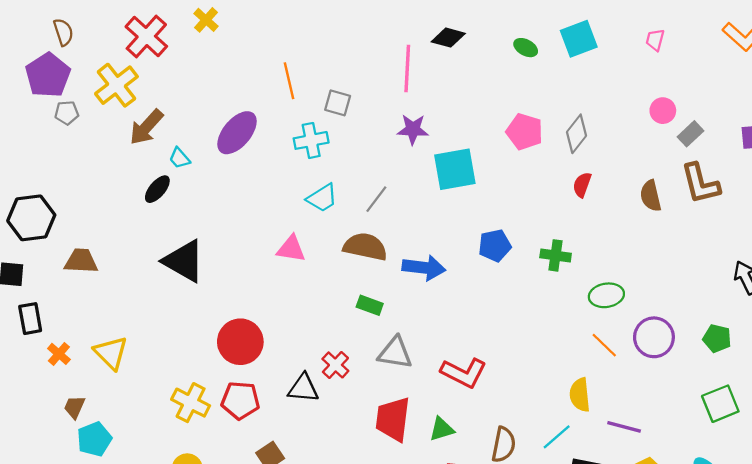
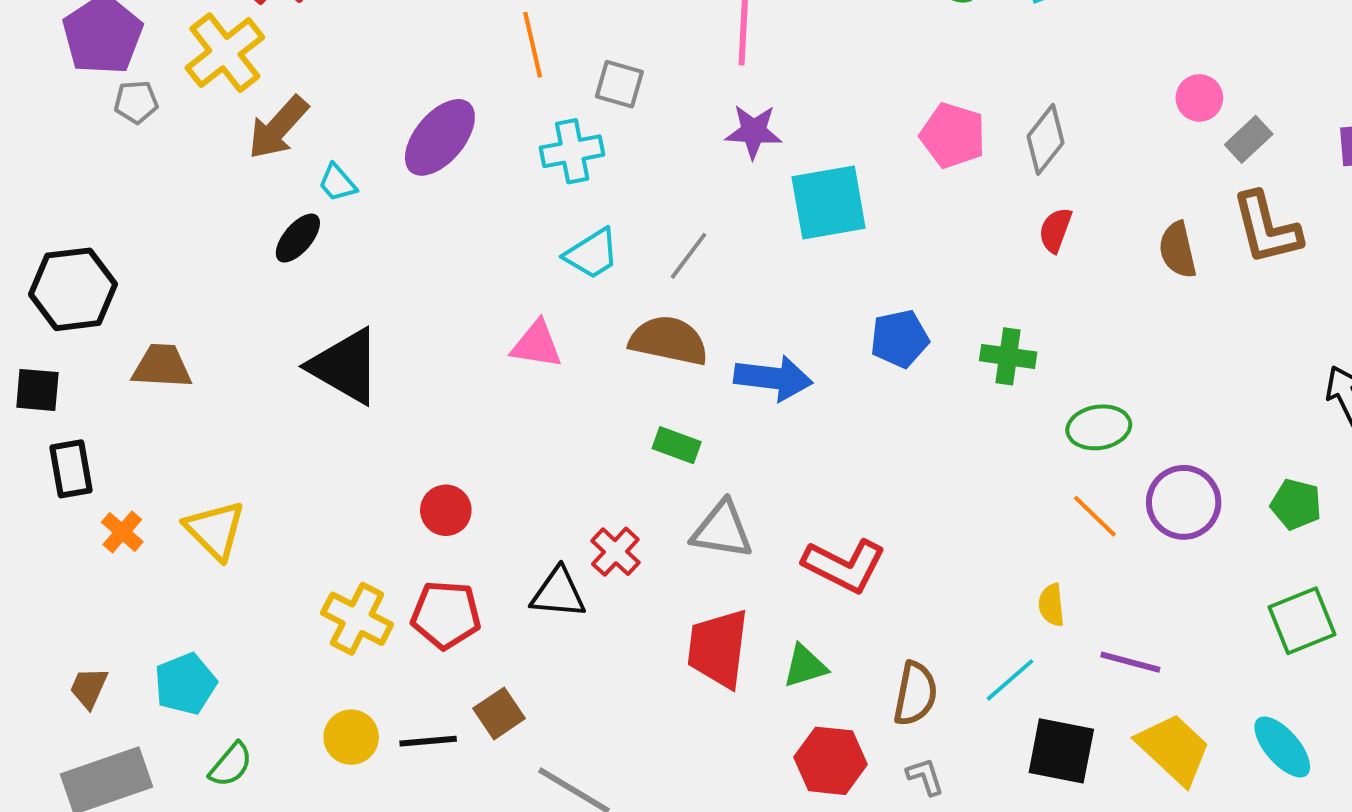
red circle: (240, 342) -> (446, 510), size x0.6
yellow semicircle: (580, 395) -> (1051, 605), size x0.7
brown trapezoid: (74, 407) -> (89, 688), moved

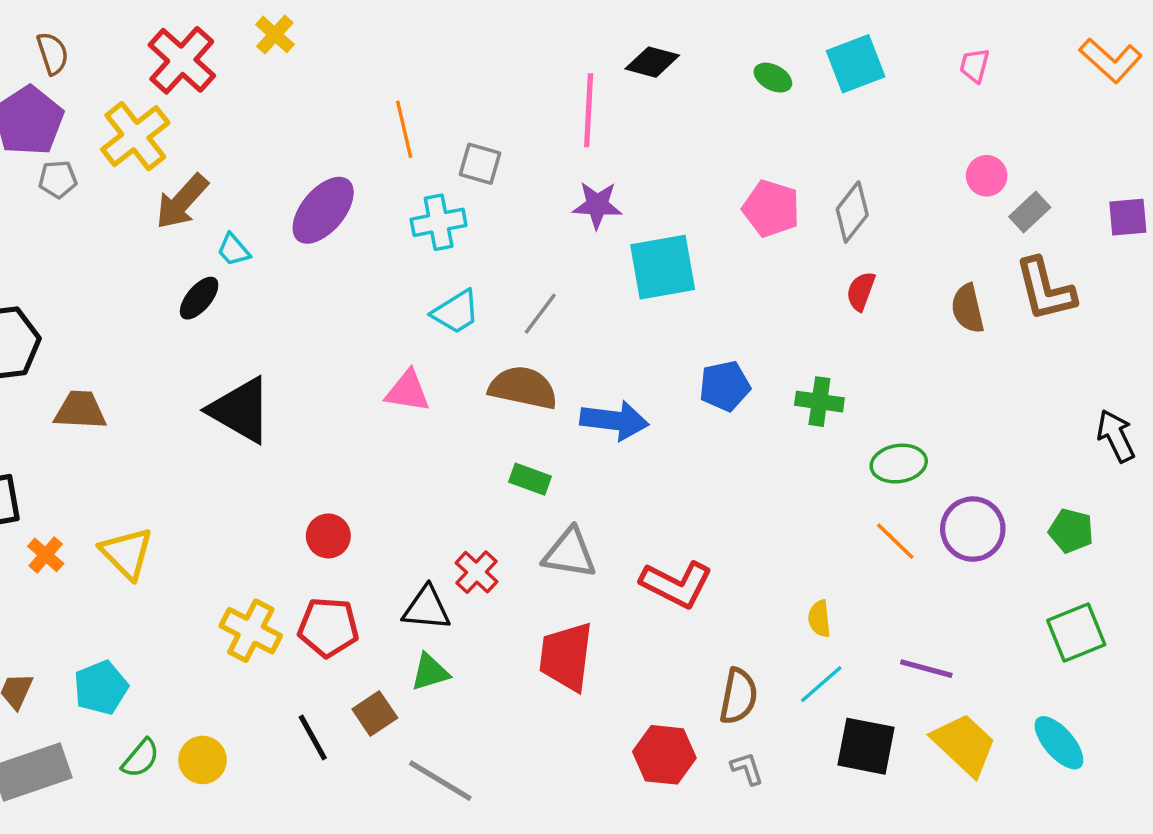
yellow semicircle: (1051, 605) -> (819, 619), moved
green triangle: (805, 666) -> (430, 672), moved
yellow circle: (351, 737) -> (203, 760), moved
black line: (428, 741) -> (313, 738), turned 66

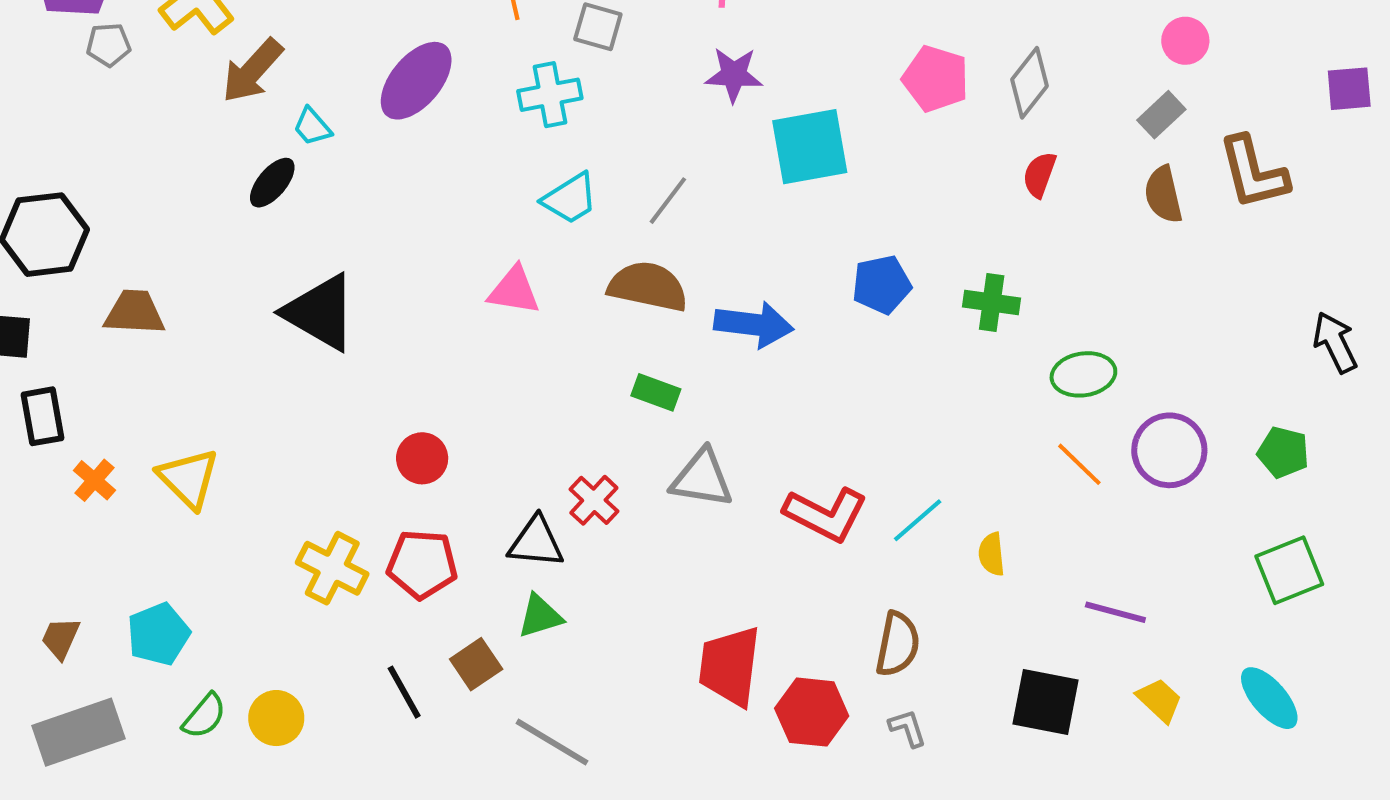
gray rectangle: (1030, 212) -> (1161, 115), moved
red trapezoid: (566, 657) -> (730, 666), moved
cyan line: (821, 684) -> (918, 520), moved
yellow trapezoid: (964, 744) -> (1159, 700), size x0.6

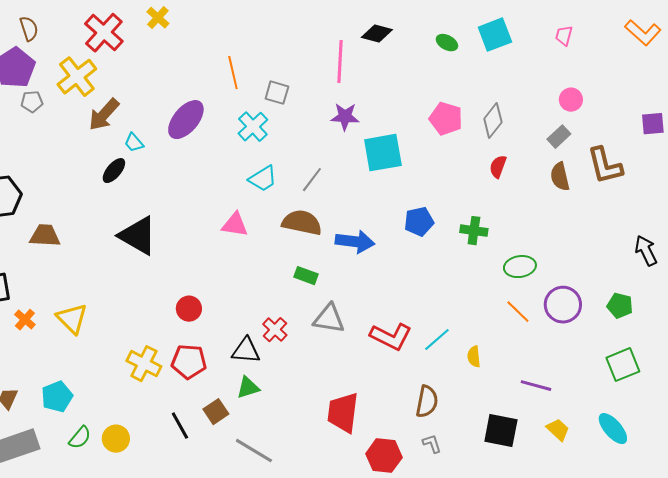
cyan cross: (550, 95) -> (253, 127), turned -32
red hexagon: (812, 712) -> (384, 456), moved

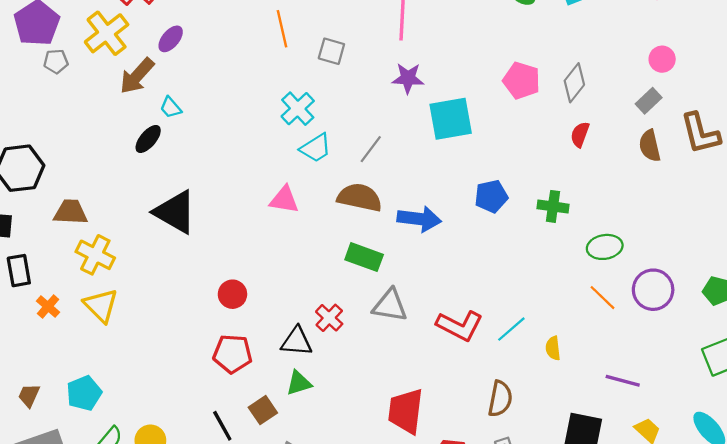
purple ellipse: (186, 120) -> (171, 39), moved, size x0.6
cyan cross: (253, 127) -> (298, 109), moved
green rectangle: (306, 276) -> (364, 257), size x1.4
yellow cross: (144, 364) -> (95, 255), moved

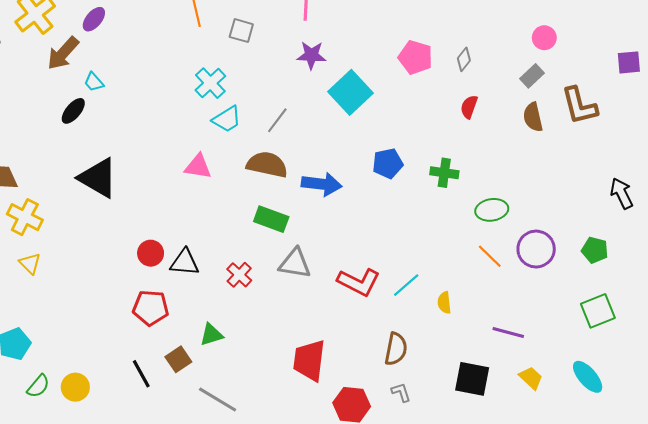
gray diamond: (574, 83) -> (464, 59), size x0.7
cyan square: (451, 119) -> (351, 92), turned -33
yellow triangle: (101, 305) -> (30, 263), size x0.7
black triangle: (297, 341) -> (185, 262), moved

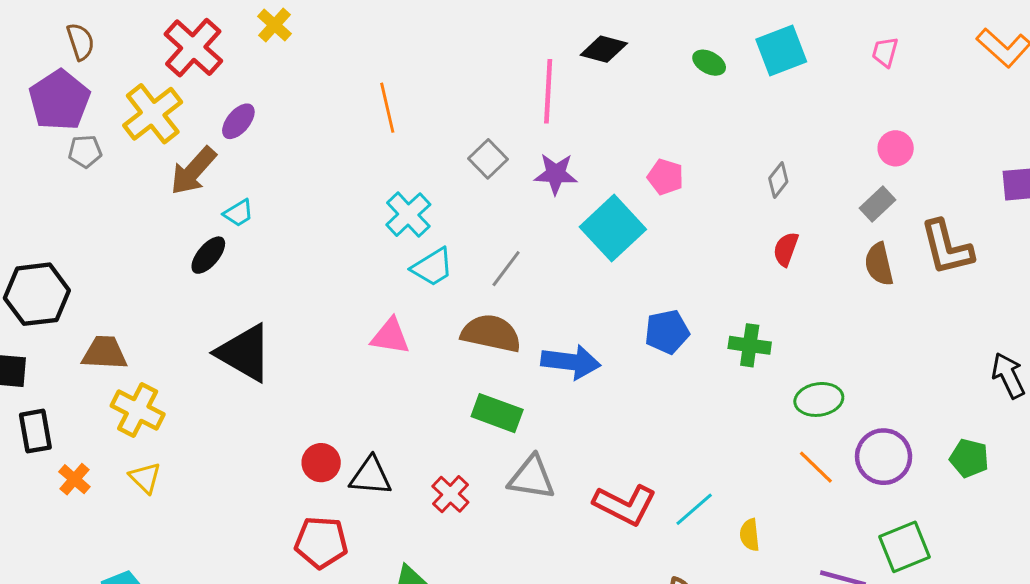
gray square: (241, 31) -> (488, 159), moved, turned 30
pink pentagon: (415, 57) -> (665, 177), moved, size x0.7
cyan trapezoid: (94, 82) -> (238, 213), turned -80
green square: (598, 311) -> (905, 547), moved

